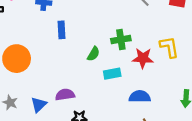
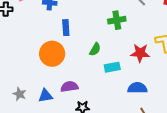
green cross: (121, 40) -> (117, 20), moved
orange circle: (17, 59) -> (52, 54), moved
blue triangle: (39, 105) -> (45, 96), turned 35

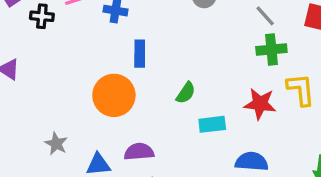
green cross: (117, 20) -> (271, 50), moved
gray star: (19, 94) -> (56, 144), moved

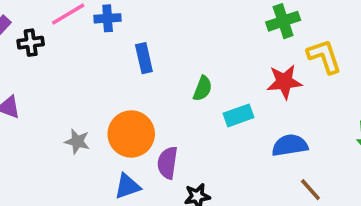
orange circle: (114, 95) -> (131, 134), moved
gray star: (56, 144) -> (77, 141), moved
purple semicircle: (139, 152) -> (168, 163), turned -64

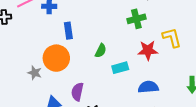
green cross: (283, 21) -> (136, 19), moved
orange circle: (131, 134) -> (56, 58), moved
gray star: (77, 141) -> (35, 73), moved

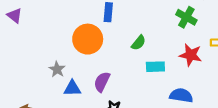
green cross: (136, 19) -> (186, 17), turned 30
gray star: (35, 73) -> (57, 69), moved

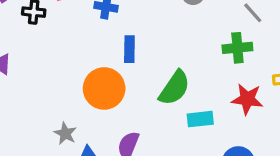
green cross: (186, 17) -> (237, 48), turned -30
green semicircle: (139, 43) -> (174, 88), size x1.6

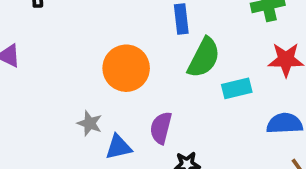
blue rectangle: (129, 49) -> (181, 19), moved

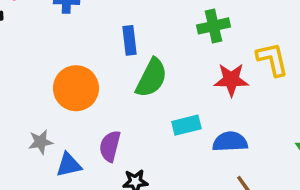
cyan rectangle: (237, 88) -> (186, 125), moved
gray star: (90, 123) -> (41, 142), turned -30

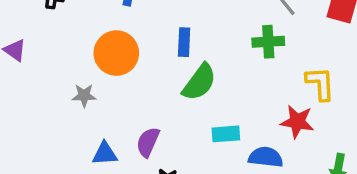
red star: (231, 80) -> (297, 122), moved
orange circle: (76, 88) -> (116, 53), moved
gray star: (41, 142) -> (84, 96), moved

